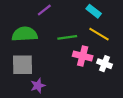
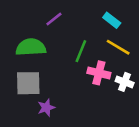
green line: (67, 37) -> (81, 51), turned -60

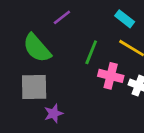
green semicircle: (31, 47) -> (37, 48), turned -128

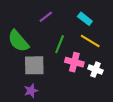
purple line: (62, 17) -> (46, 17), moved
gray square: (34, 87) -> (34, 65), moved

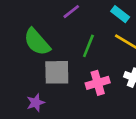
pink cross: (74, 62) -> (98, 83), moved, turned -30
purple star: (31, 91) -> (36, 103), moved

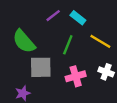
cyan rectangle: (120, 14) -> (78, 18), moved

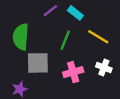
green semicircle: (24, 41) -> (21, 37), turned 45

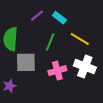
white cross: (104, 67) -> (85, 66), size x1.5

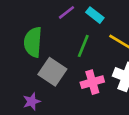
gray square: (26, 62) -> (52, 72), turned 35

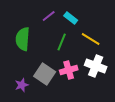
gray square: (52, 72) -> (45, 74), moved

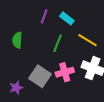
purple line: (49, 16) -> (44, 16), turned -32
green semicircle: (23, 39) -> (17, 40), size x0.7

